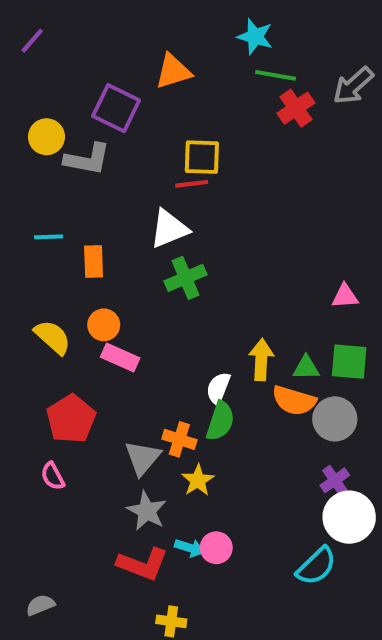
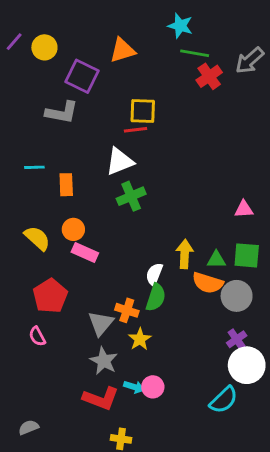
purple line: (32, 41) -> (14, 42), moved
yellow circle: (46, 137) -> (44, 47), moved

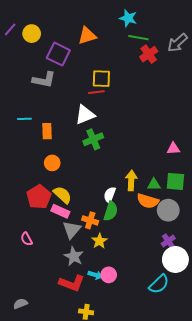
yellow semicircle: (37, 238) -> (62, 195), moved
pink rectangle: (85, 253) -> (60, 211), moved
red pentagon: (50, 296) -> (39, 197), moved

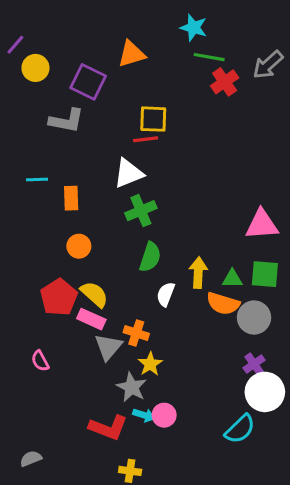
yellow circle: (32, 34) -> (35, 68), moved
pink triangle: (173, 149) -> (262, 224), size x1.6
green semicircle: (111, 211) -> (150, 257), moved
gray star: (74, 256) -> (132, 387), moved

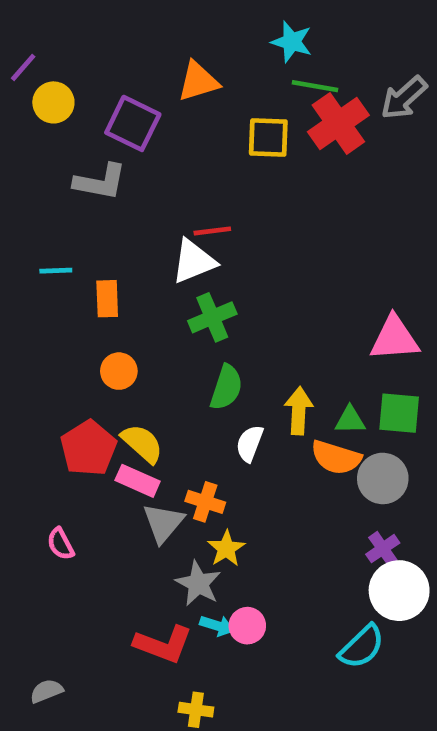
red cross: (225, 82) -> (338, 123), size x1.4
yellow square: (153, 119) -> (268, 138), moved
red line: (146, 139) -> (212, 231), moved

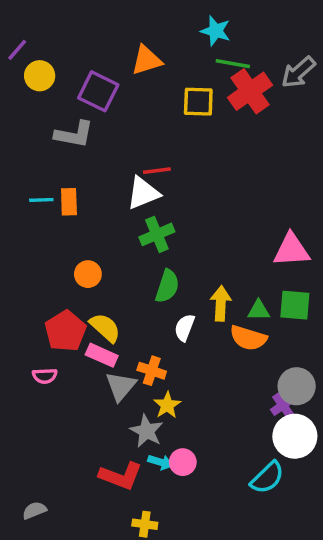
orange rectangle: (107, 299) -> (69, 202), moved
gray circle: (383, 478) -> (297, 386), moved
pink semicircle: (60, 544) -> (45, 376), moved, turned -65

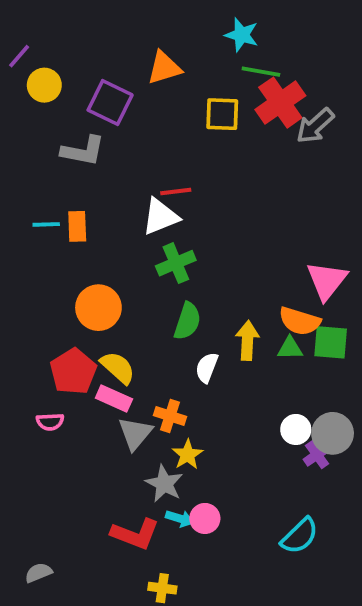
gray arrow: (298, 72) -> (315, 126), moved
pink triangle: (291, 250) -> (327, 281), turned -48
orange circle: (88, 274) -> (98, 308), size x1.5
orange semicircle: (248, 338) -> (300, 321), moved
white circle: (295, 436) -> (296, 429), moved, size x0.6

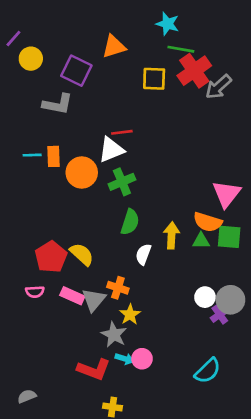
orange circle: (98, 308) -> (82, 172), moved
pink rectangle: (114, 399) -> (72, 296), moved

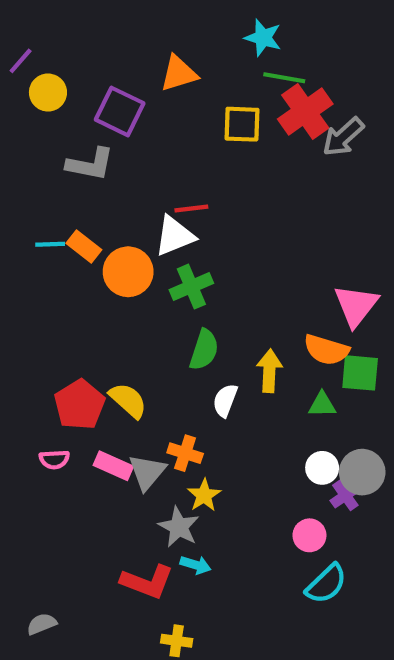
orange rectangle: (54, 156) -> (84, 246), turned -50
green triangle: (201, 241) -> (322, 405), moved
pink circle: (142, 359) -> (309, 535), moved

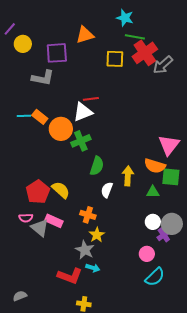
purple square: (120, 111) -> (57, 53), turned -30
green cross: (191, 287) -> (81, 141), moved
gray triangle: (147, 472) -> (40, 228), moved, turned -30

